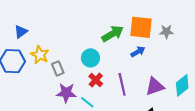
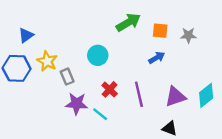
orange square: (141, 27) -> (160, 31), size x0.6
green arrow: (113, 34) -> (128, 22), moved
cyan circle: (90, 58) -> (98, 55), moved

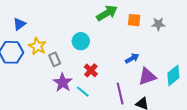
blue arrow: (157, 58) -> (132, 58), moved
purple line: (139, 94) -> (120, 94), moved
purple star: (77, 104) -> (63, 82), turned 30

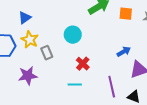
blue triangle: (19, 24) -> (25, 18), moved
purple star: (63, 82) -> (28, 76), moved, turned 30
cyan line: (83, 92) -> (75, 85), turned -40

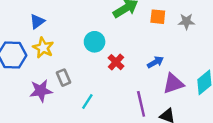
gray rectangle: (47, 53) -> (63, 78), moved
red cross: (83, 64) -> (116, 62), moved
cyan line: (75, 85) -> (87, 101), moved, turned -56

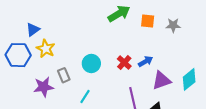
blue triangle: (37, 21) -> (33, 30), moved
cyan circle: (95, 42) -> (91, 64), moved
red cross: (116, 62) -> (124, 62), moved

